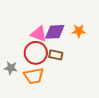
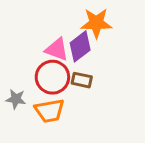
orange star: (79, 31) -> (96, 23), moved, size x1.5
purple diamond: (55, 32) -> (80, 46), turned -35

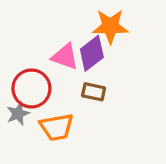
red circle: (52, 77) -> (31, 88), moved
gray star: (16, 99) -> (18, 114), turned -30

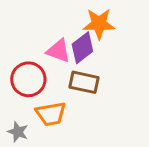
brown rectangle: (94, 92) -> (84, 82), size x1.4
gray star: (18, 114) -> (18, 132), moved, turned -30

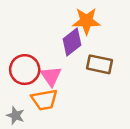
pink triangle: (58, 51) -> (51, 76), moved, turned 35
brown rectangle: (84, 82) -> (99, 64), moved

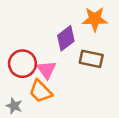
orange star: (86, 21) -> (95, 19), moved
orange trapezoid: (44, 100) -> (41, 91), turned 55

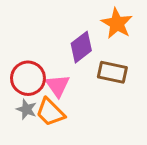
orange star: (95, 19) -> (117, 23), turned 30
gray star: (14, 106) -> (27, 109), moved

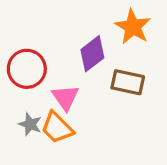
red circle: (28, 78) -> (27, 69), moved

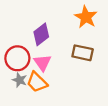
purple diamond: (92, 54) -> (41, 34), moved
red circle: (27, 69) -> (17, 58), moved

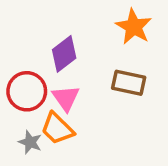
gray star: (20, 80) -> (30, 142), moved

